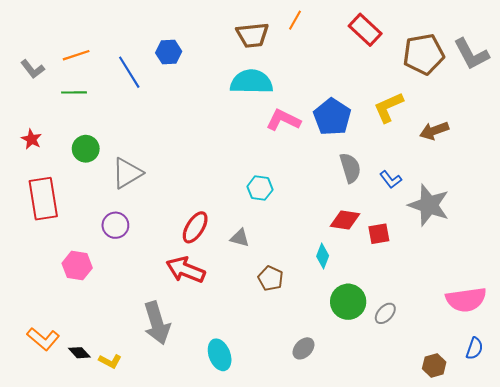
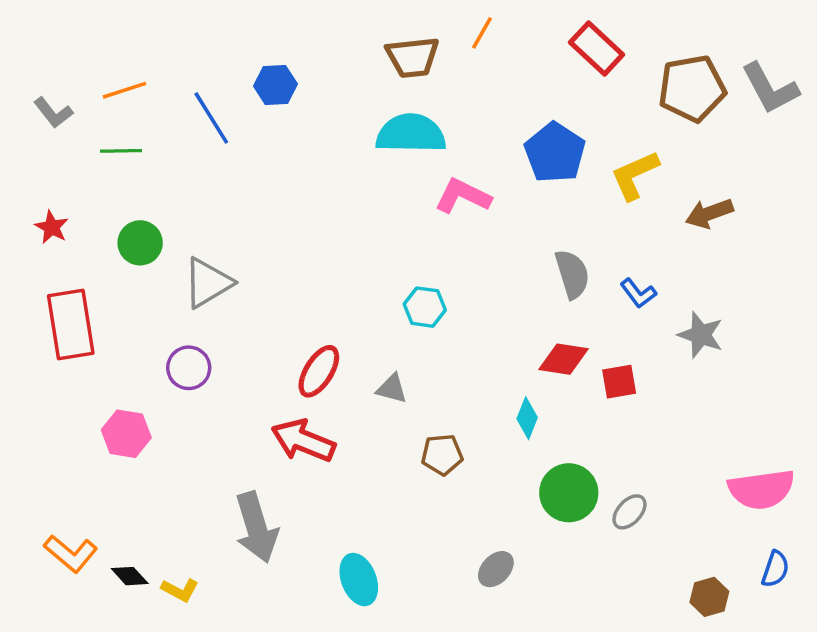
blue pentagon: (332, 117) -> (555, 153), moved
gray star: (429, 205) -> (701, 335), size x0.7
brown pentagon: (271, 278) -> (442, 455), turned -30

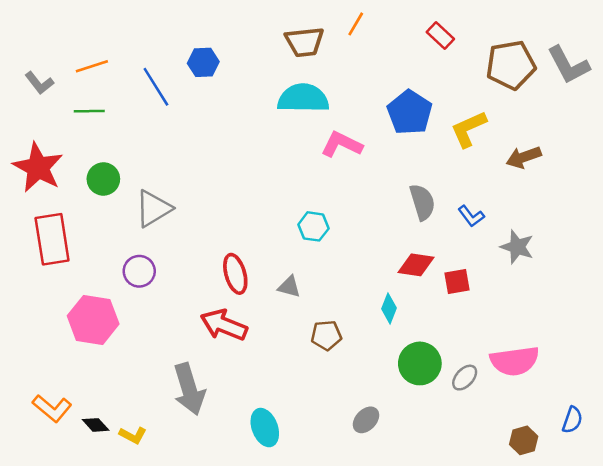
red rectangle: (597, 48) -> (440, 36), size x0.7
red star: (52, 227) -> (38, 167), size x2.0
red ellipse: (319, 371) -> (235, 274), turned -48
pink hexagon: (126, 434) -> (93, 320), size x1.4
pink semicircle: (761, 489) -> (515, 361), moved

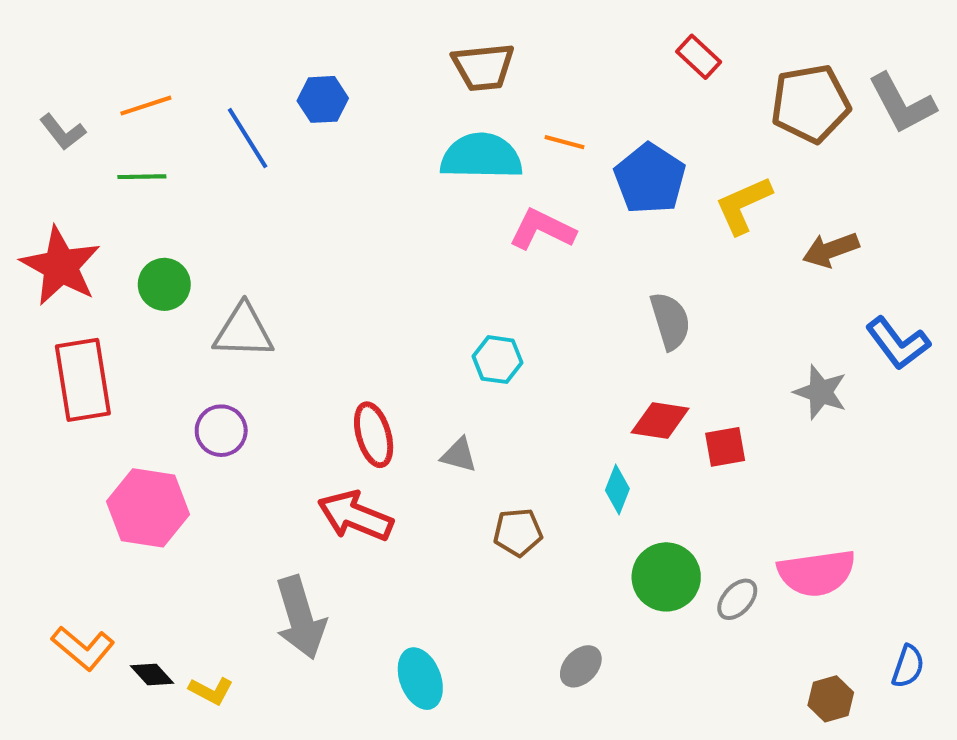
orange line: (356, 24) -> (565, 142), moved, turned 75
gray triangle: (153, 208) -> (243, 331), turned 33
blue L-shape: (471, 216) -> (898, 343), moved, size x1.5

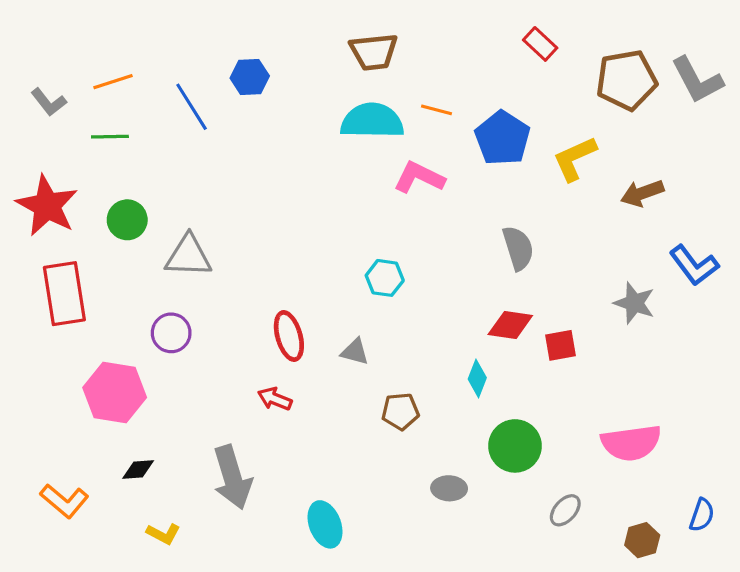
red arrow: (355, 516) -> (275, 399), size x0.6
gray ellipse: (737, 599) -> (565, 510), moved
gray ellipse: (581, 666) -> (449, 488), moved, turned 48
black diamond: (152, 674) -> (138, 469), moved, turned -52

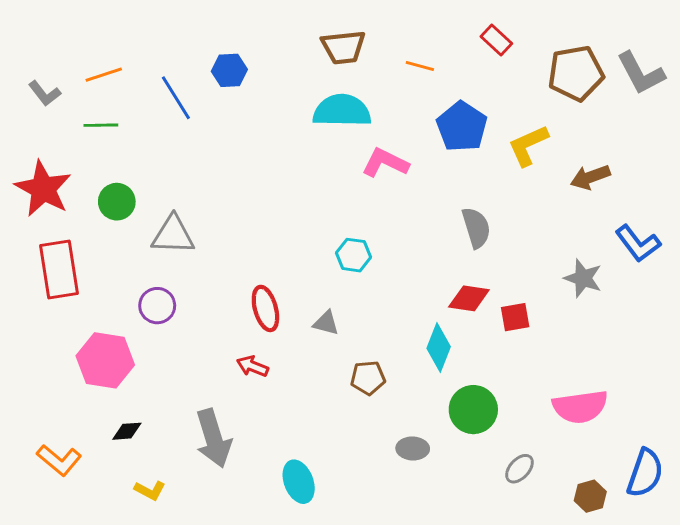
orange line: (436, 110) -> (420, 66), moved
cyan diamond: (477, 378) -> (439, 347), size x1.4
blue semicircle: (702, 515) -> (645, 473), size x1.6

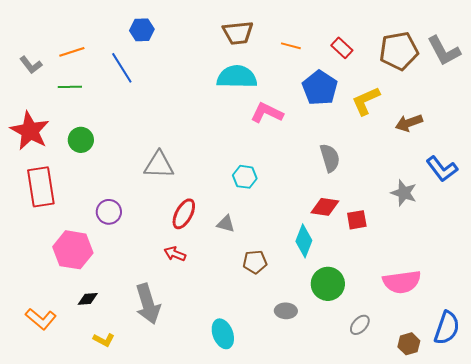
red rectangle: (496, 40) -> (342, 48), moved
blue hexagon: (229, 70) -> (142, 30), moved
gray triangle: (173, 235) -> (159, 165), moved
red ellipse: (265, 308) -> (184, 214), turned 44
cyan ellipse: (299, 482) -> (223, 334), moved

